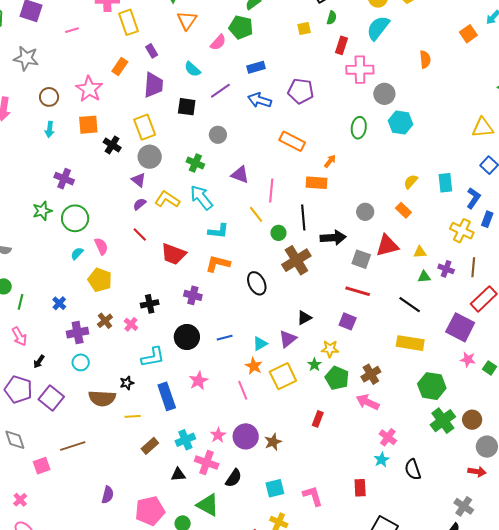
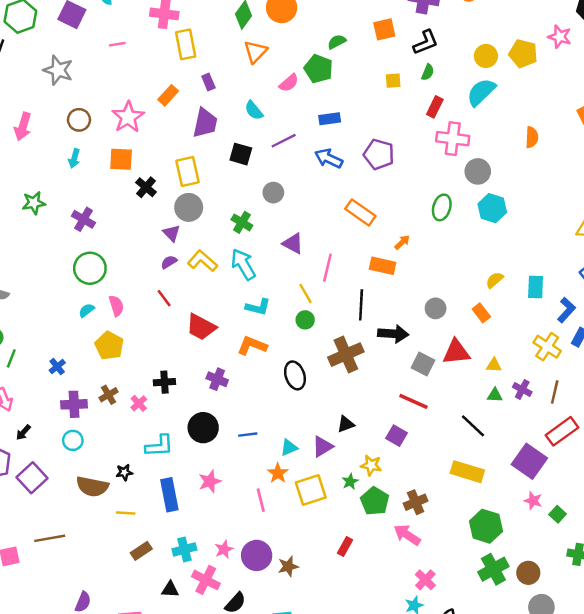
green star: (42, 211) -> (34, 203), moved
green circle: (278, 233) -> (305, 320), moved

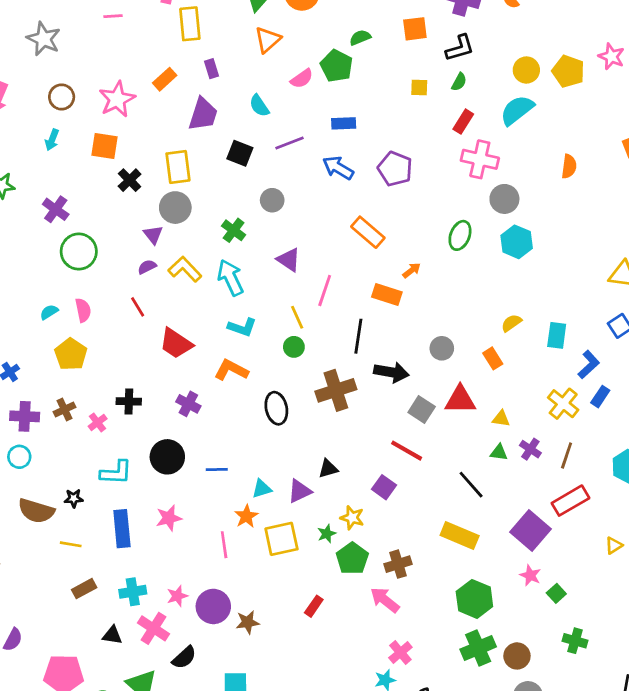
green circle: (90, 268) -> (79, 252), moved

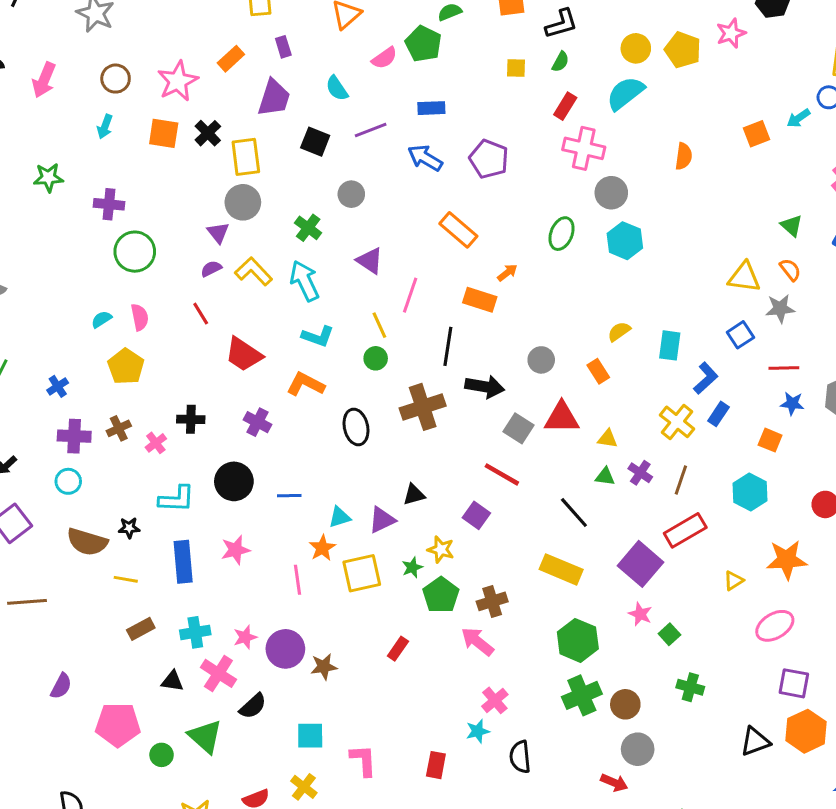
pink star: (611, 56) -> (731, 33), turned 30
black cross: (130, 180) -> (208, 133), moved
purple cross: (56, 209) -> (109, 204), turned -30

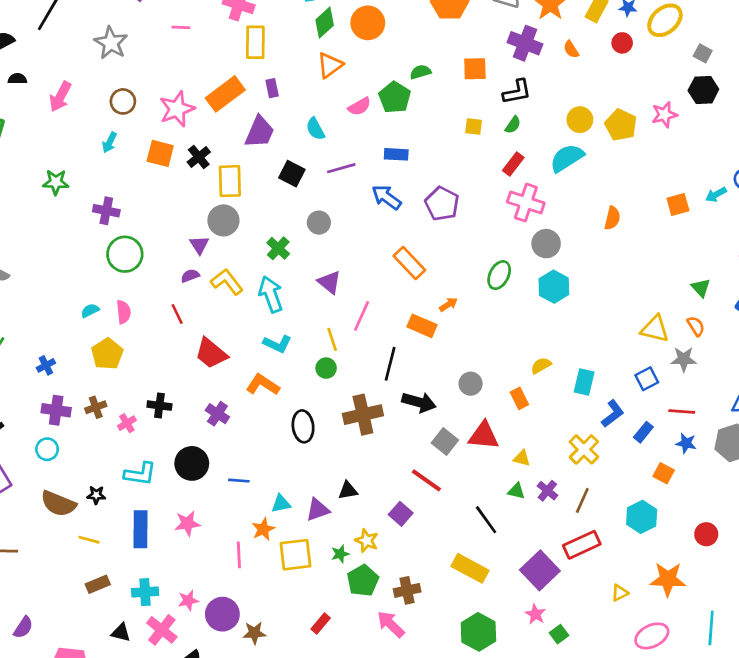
orange rectangle: (231, 59) -> (225, 94), size x1.6
blue rectangle: (719, 414) -> (643, 432), moved

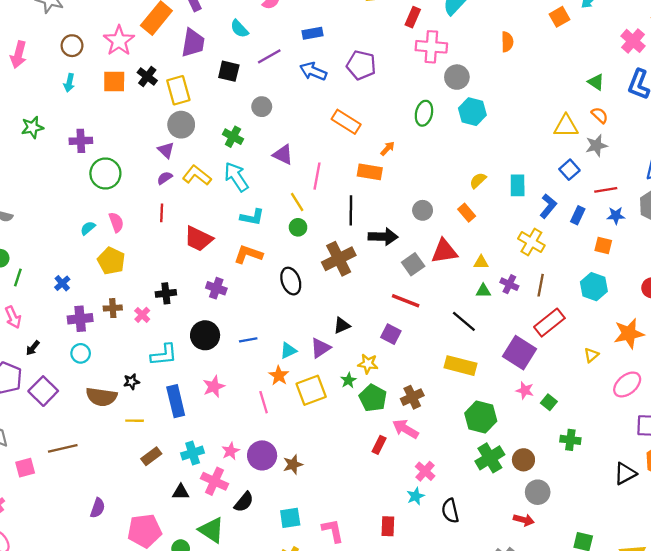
red line: (177, 314) -> (162, 213), turned 42
brown cross: (96, 407) -> (113, 308), turned 30
gray square: (445, 442) -> (413, 264), turned 30
red rectangle: (321, 624) -> (379, 445), moved

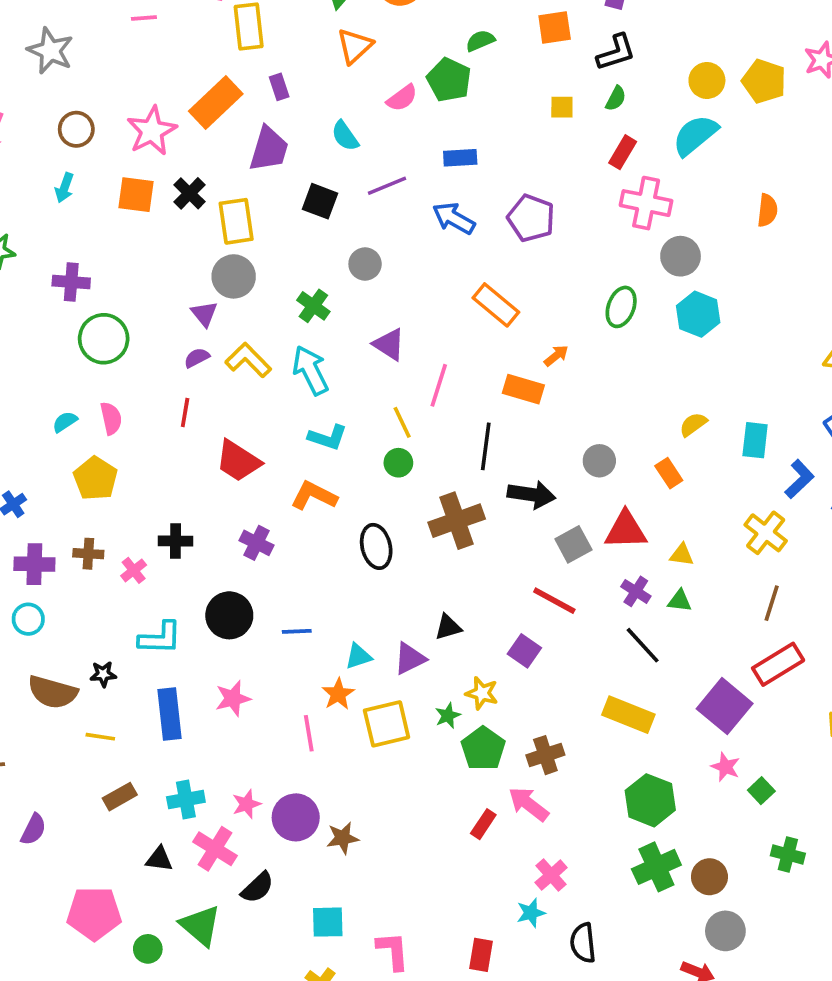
purple cross: (509, 284) -> (636, 591), moved
purple semicircle: (98, 508) -> (33, 829), moved

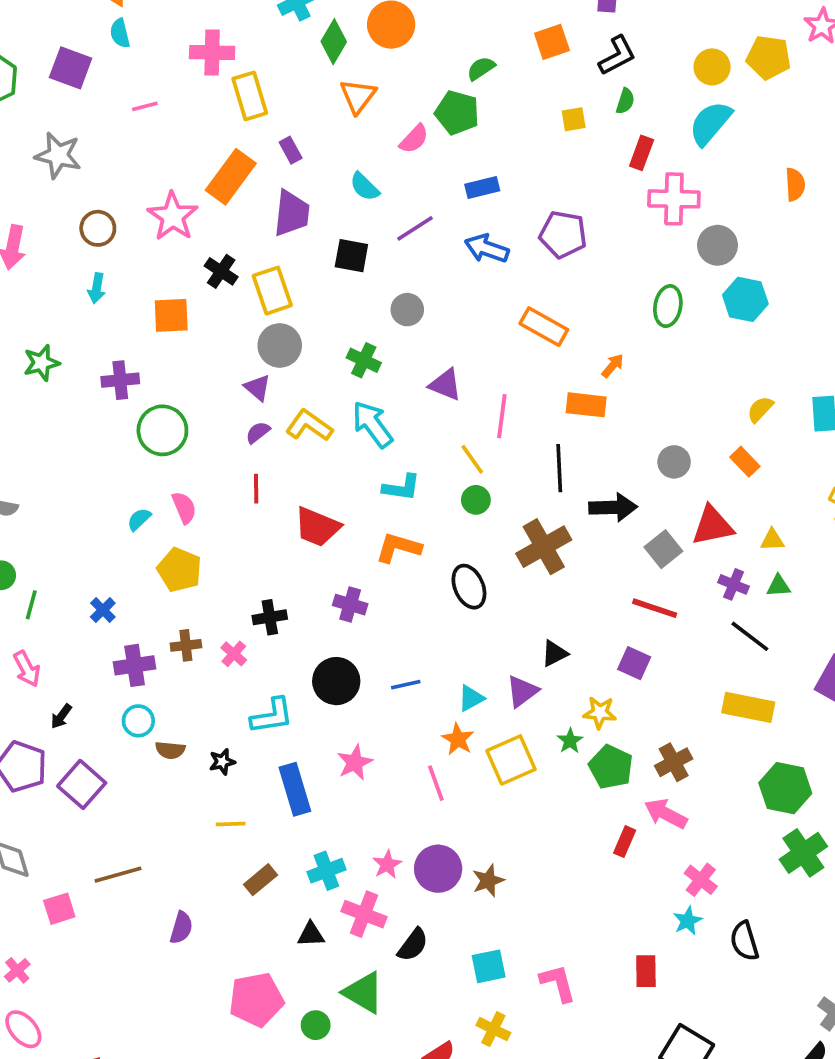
orange square: (136, 195) -> (171, 315), moved
brown semicircle: (53, 692) -> (170, 750), moved, size x0.6

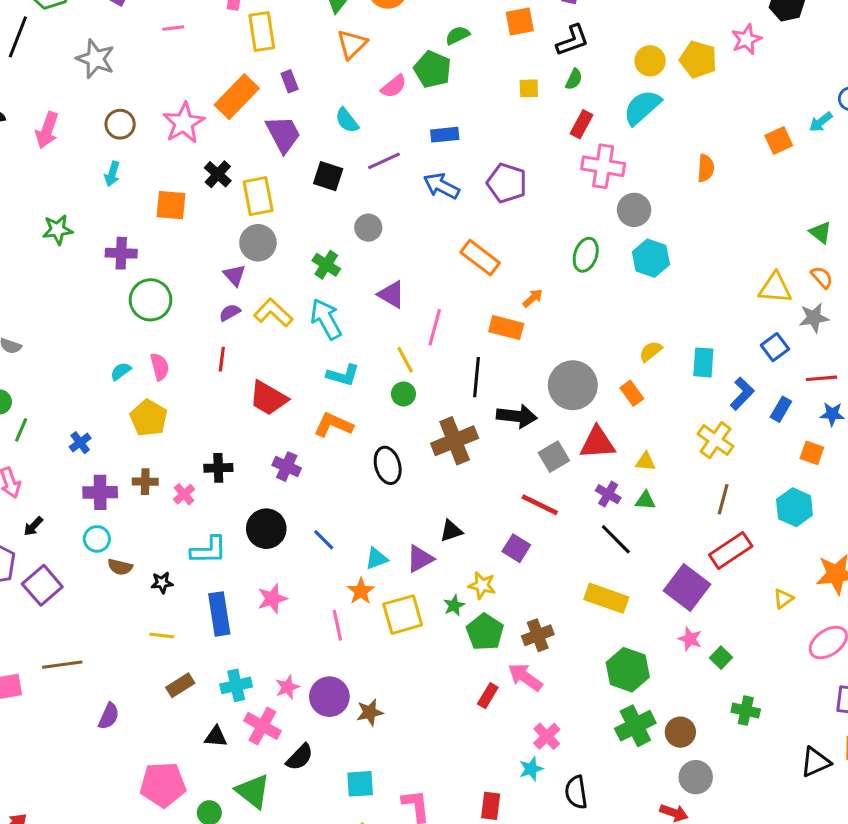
purple trapezoid: (292, 213) -> (283, 134), turned -42
gray circle: (674, 462) -> (573, 385), size x1.8
blue line: (406, 685) -> (324, 540), turned 50

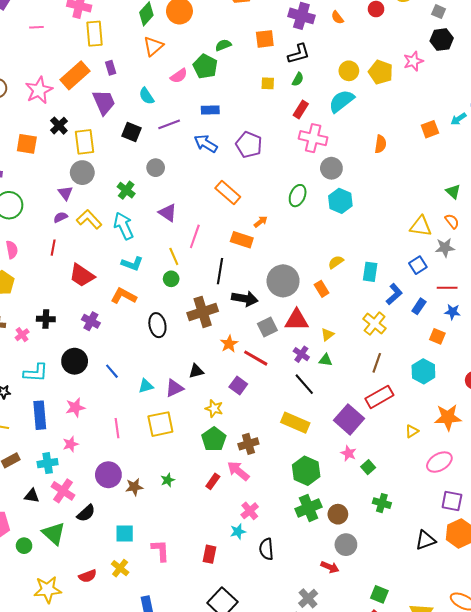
yellow triangle: (646, 462) -> (327, 335), turned -48
orange star: (361, 591) -> (229, 344), moved
green star: (454, 605) -> (168, 480), moved
pink star: (287, 687) -> (71, 444), moved

